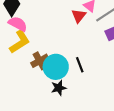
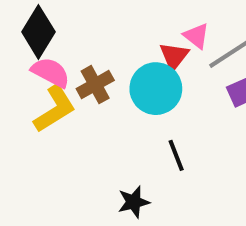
brown cross: (40, 61) -> (95, 85), moved
cyan circle: (56, 67) -> (156, 89), moved

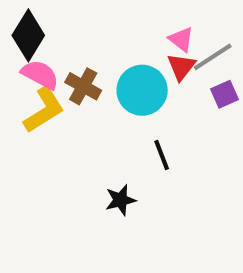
red triangle: (174, 56) -> (181, 67), moved
brown cross: (95, 85) -> (83, 86), turned -32

